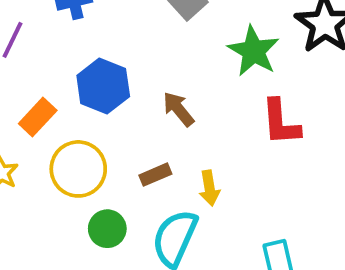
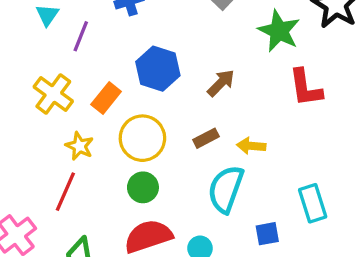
brown arrow: (178, 109) -> (221, 83), turned 88
yellow arrow: (209, 188) -> (251, 146), turned 108
green circle: (107, 229) -> (143, 187), moved

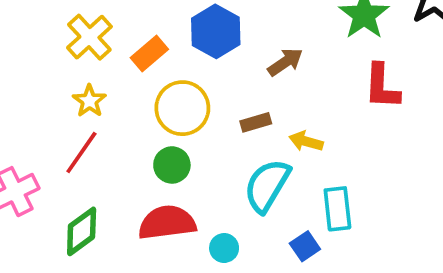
yellow star: (79, 146) -> (89, 101), moved
cyan rectangle: (313, 203) -> (337, 209), moved
blue square: (267, 234) -> (305, 246), turned -35

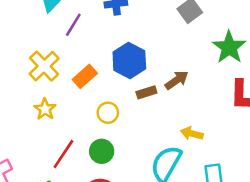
yellow circle: (182, 108) -> (108, 113), size x0.6
brown rectangle: (256, 122) -> (146, 92), moved
red line: (81, 152) -> (63, 154), moved

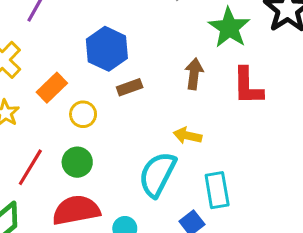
orange rectangle: (85, 76) -> (52, 88), moved
brown arrow: (177, 80) -> (194, 74), moved, turned -45

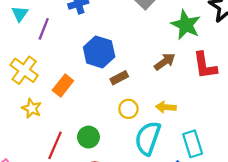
brown arrow: (194, 74) -> (165, 62), turned 55
yellow circle: (83, 114) -> (128, 109), moved

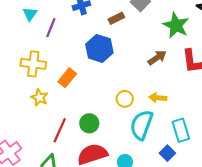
yellow cross: (24, 70) -> (33, 64), turned -30
brown rectangle: (119, 78) -> (116, 18), moved

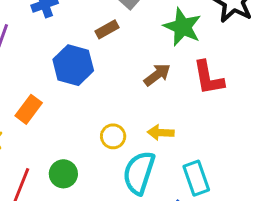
brown rectangle: (116, 18) -> (107, 29), moved

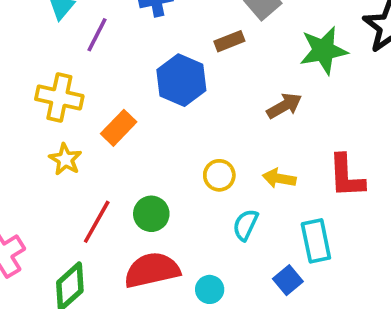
green star: (182, 27) -> (324, 50), turned 30
red L-shape: (208, 78) -> (346, 176), moved
cyan semicircle: (139, 173) -> (245, 225), size x0.6

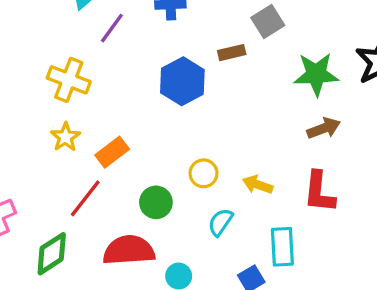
brown arrow: (284, 106) -> (324, 128), moved
orange rectangle: (119, 128) -> (112, 152), moved
green circle: (151, 214) -> (156, 202), moved

